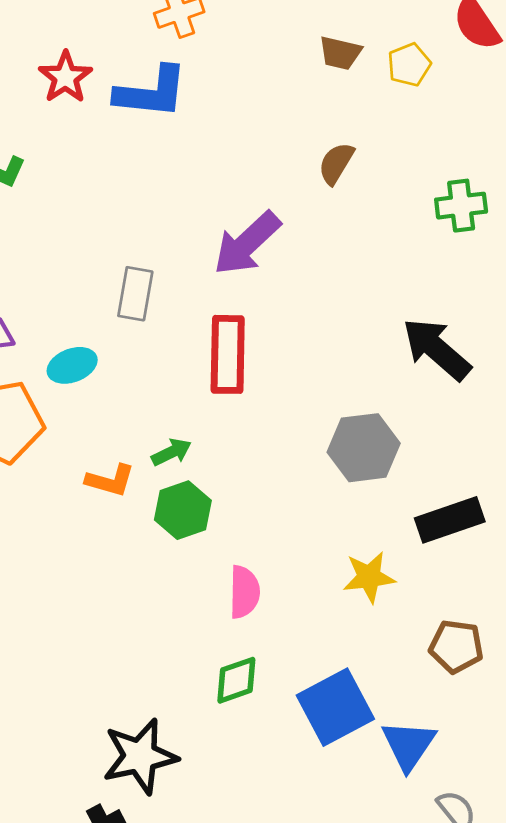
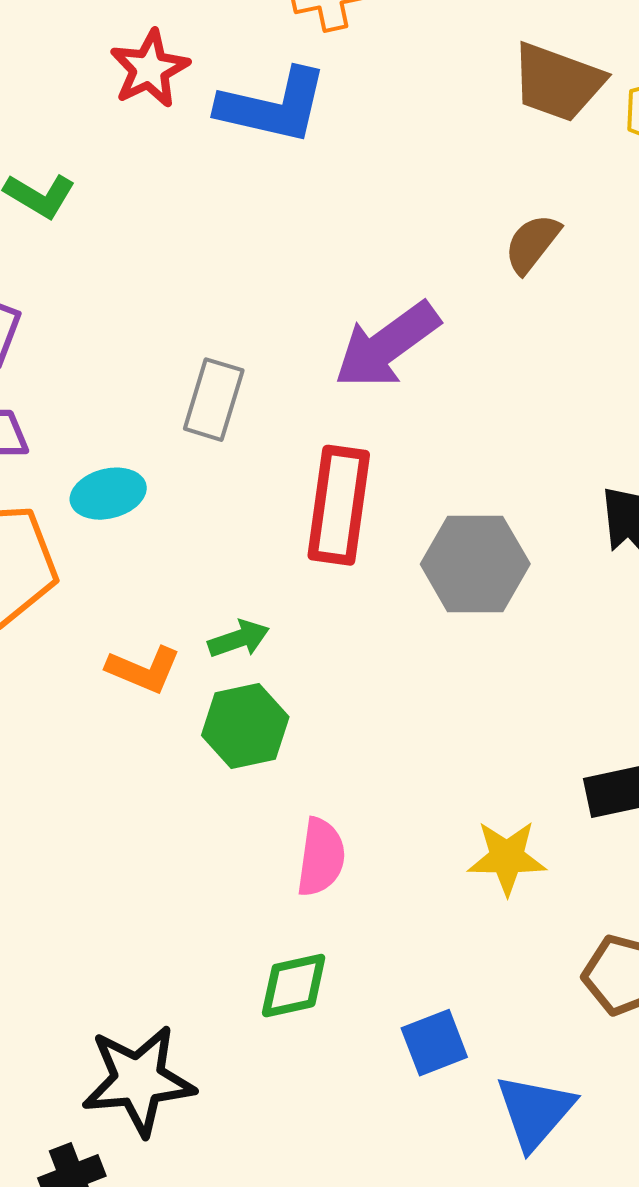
brown trapezoid: (340, 53) -> (558, 82), size x1.5
gray hexagon: (364, 448) -> (475, 564), moved
blue square: (335, 707) -> (434, 1043), size x0.6

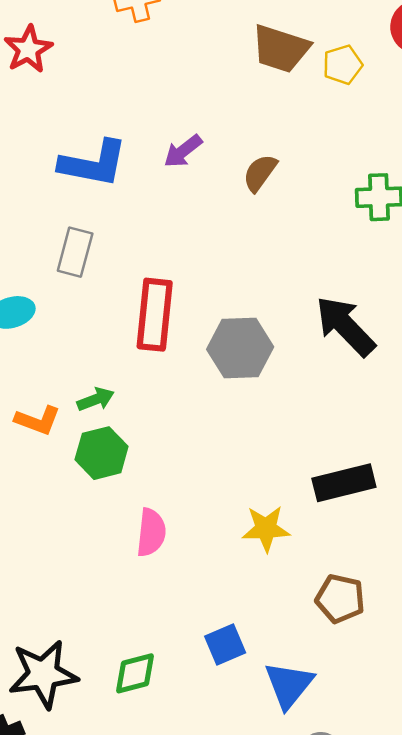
blue L-shape: (273, 106) -> (93, 163), moved
brown semicircle: (532, 244) -> (260, 173), moved
purple arrow: (387, 345) -> (183, 151), moved, size x0.6
green diamond: (294, 986) -> (135, 673), moved

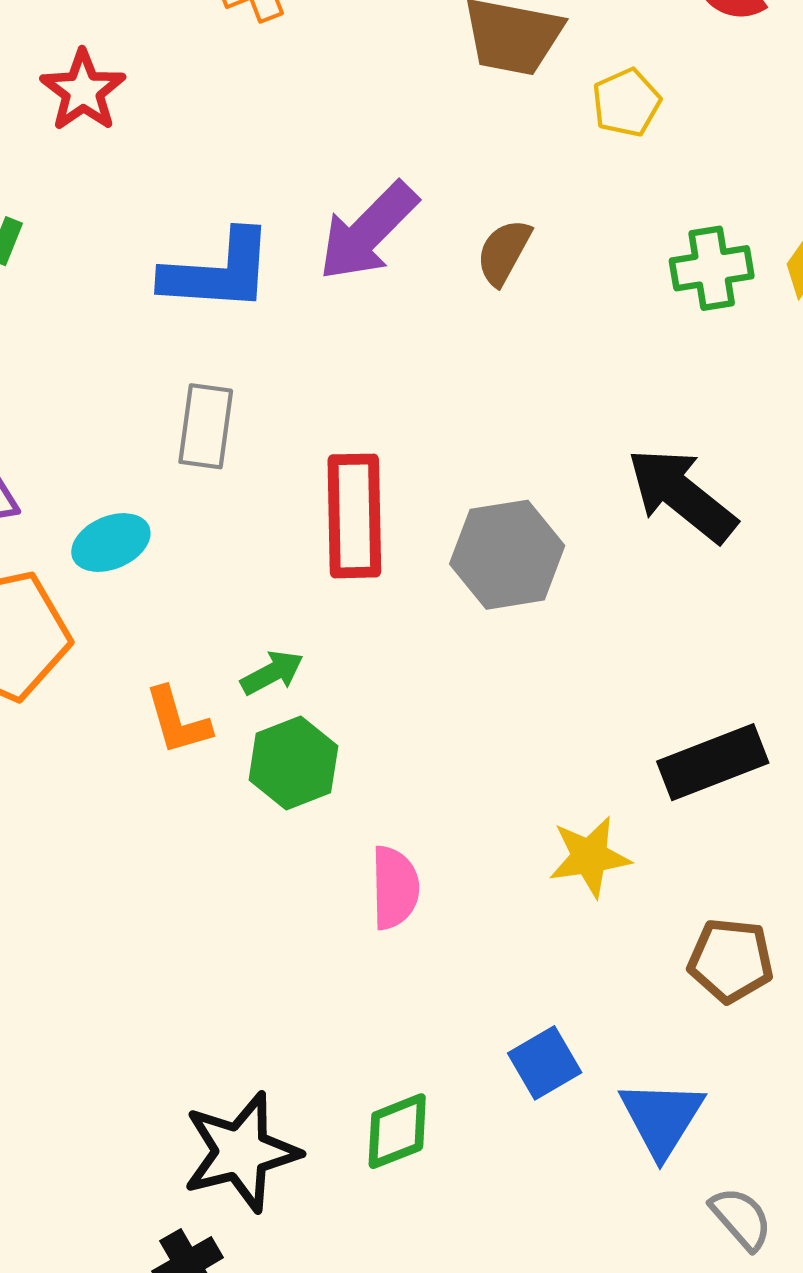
yellow pentagon: (343, 65) -> (626, 103), moved
purple arrow: (183, 151) -> (368, 232), size x1.6
orange L-shape: (38, 420) -> (178, 721), turned 60

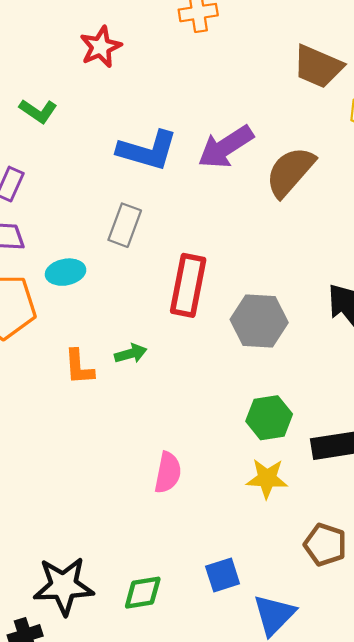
brown semicircle: (504, 252) -> (290, 172), size x1.6
green hexagon: (293, 763) -> (269, 418), moved

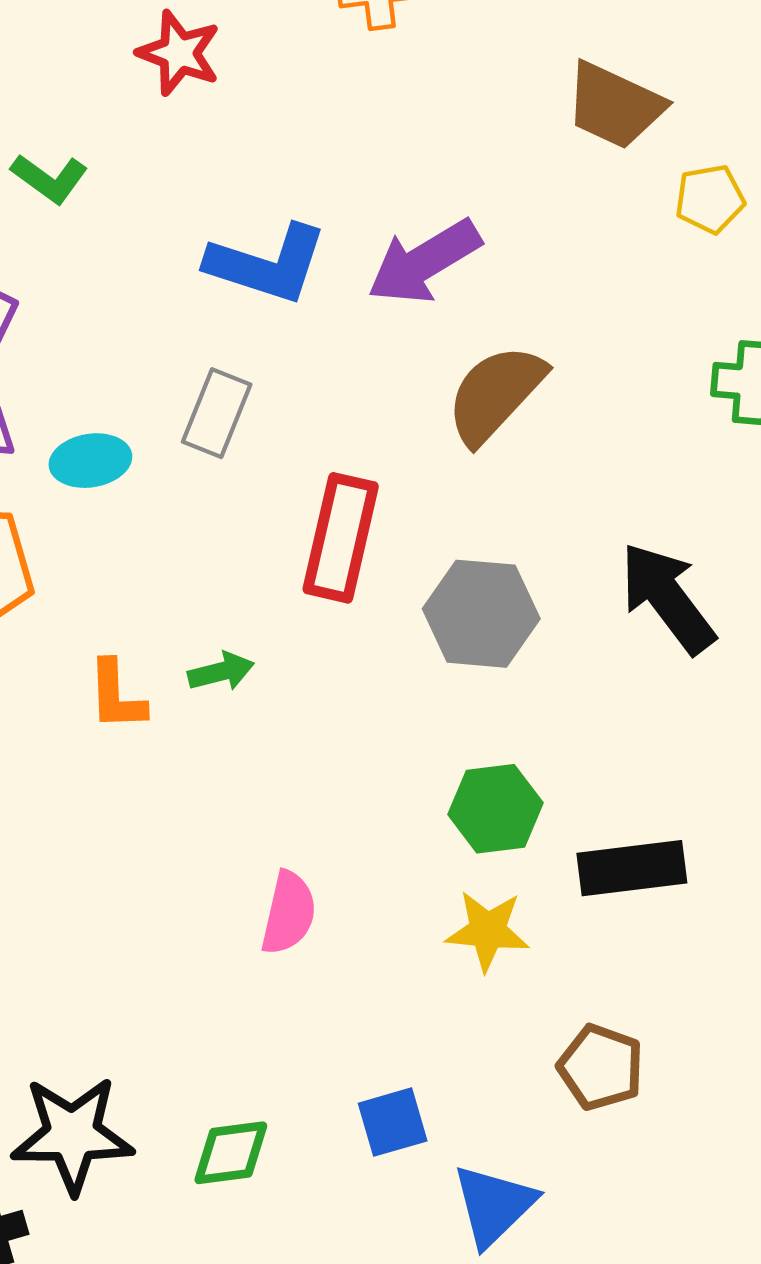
red star: (101, 47) -> (179, 53), turned -30
brown semicircle: (290, 172) -> (495, 394), moved
cyan ellipse: (66, 272) -> (90, 461), moved

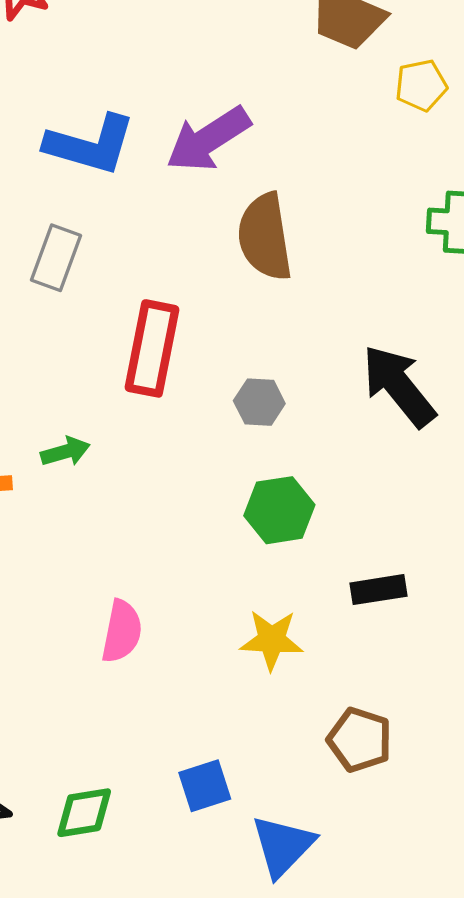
brown semicircle: (495, 394) -> (265, 237), turned -50
gray hexagon: (481, 614) -> (259, 402), size x0.6
green hexagon: (495, 809) -> (279, 510), moved
black rectangle: (632, 868) -> (378, 590), size x0.7

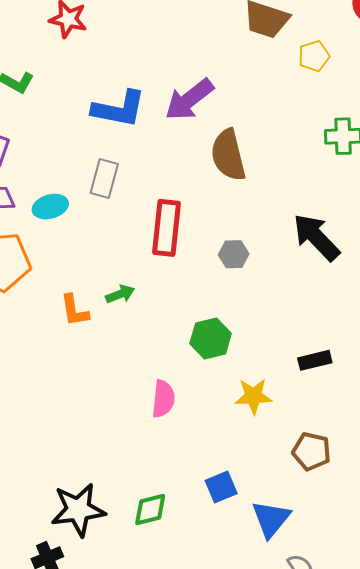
green hexagon: (279, 510) -> (211, 339), moved

